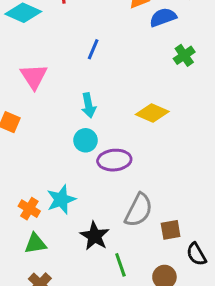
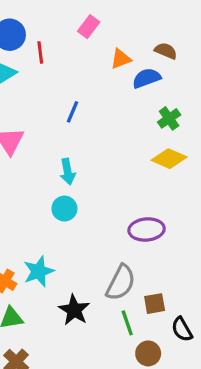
yellow diamond: (152, 113) -> (169, 159), moved
purple ellipse: (114, 160) -> (147, 229), moved
green line: (120, 265) -> (127, 323), moved

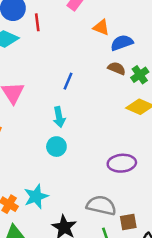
brown semicircle: (166, 51) -> (117, 68), moved
orange triangle: (121, 59) -> (101, 27), turned 42
blue line: (72, 112) -> (68, 81), moved
gray semicircle: (121, 283) -> (101, 205), turned -104

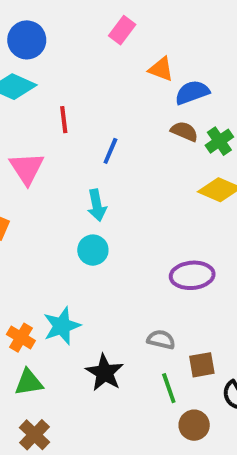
red line: (37, 22) -> (64, 120), moved
gray semicircle: (101, 205) -> (161, 340), size x0.6

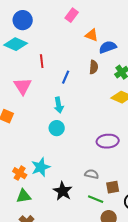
brown semicircle: (184, 131) -> (94, 67), moved, turned 72
green line: (169, 388) -> (96, 199), turned -49

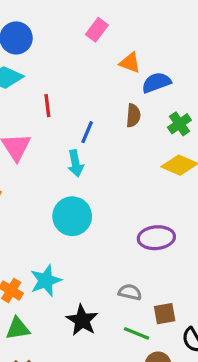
cyan arrow: (59, 105) -> (75, 163), moved
cyan circle: (57, 128) -> (72, 216), size x1.5

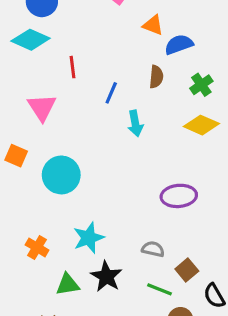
cyan arrow: (75, 163) -> (135, 123), moved
cyan circle: (72, 216) -> (61, 175), moved
cyan star: (46, 281) -> (89, 238), moved
brown square: (165, 314) -> (187, 270), turned -30
green triangle: (18, 328) -> (68, 285), moved

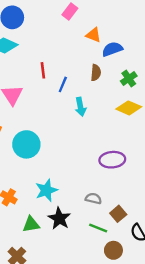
red line: (72, 67) -> (43, 70), moved

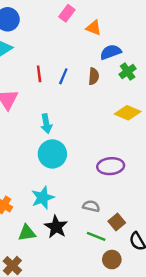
orange triangle: (93, 35) -> (94, 28), moved
green cross: (129, 79) -> (128, 71), moved
blue line: (63, 84) -> (63, 76), moved
cyan arrow: (81, 107) -> (46, 124), moved
cyan circle: (26, 144) -> (52, 154), moved

